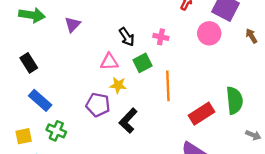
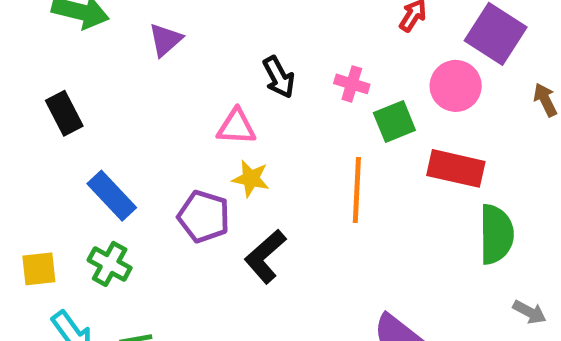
green square: (142, 63) -> (394, 121), moved
blue rectangle: (40, 100) -> (112, 196), moved
red rectangle: (201, 114) -> (456, 168), moved, turned 40

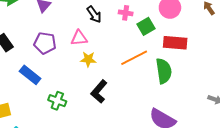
orange line: (357, 190) -> (134, 58), turned 68
purple pentagon: (204, 216) -> (45, 43), moved
green semicircle: (496, 234) -> (164, 71), moved
green cross: (110, 264) -> (57, 101), moved

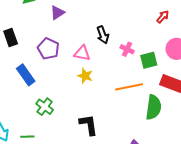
pink cross: (126, 13) -> (127, 49), moved
black L-shape: (99, 92) -> (89, 125), moved, turned 115

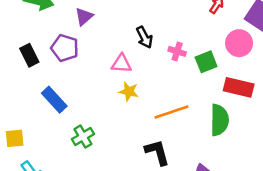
purple pentagon: (48, 49) -> (65, 48), moved
orange line: (129, 87) -> (172, 112), moved
green cross: (45, 107) -> (83, 137), turned 30
black L-shape: (89, 125) -> (157, 152), moved

